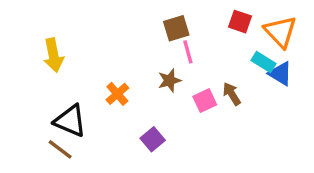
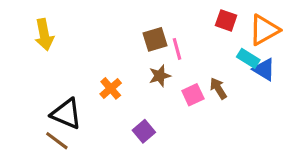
brown square: (176, 28) -> (155, 39), moved
orange triangle: (280, 32) -> (264, 30), turned 44
yellow arrow: (53, 55) -> (44, 35), moved

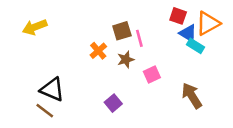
yellow arrow: (44, 35) -> (35, 27), turned 80
blue triangle: (264, 69) -> (188, 33), moved
orange cross: (111, 88) -> (98, 51), moved
brown arrow: (218, 88) -> (192, 96), moved, size x1.5

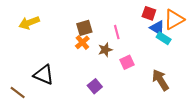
brown square: (122, 31) -> (84, 28), moved
brown line: (45, 111) -> (18, 92), moved

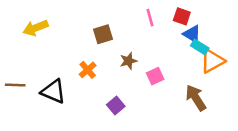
orange triangle: (174, 20) -> (212, 61), moved
pink line: (117, 32) -> (150, 18), moved
orange cross: (82, 42) -> (88, 70), moved
brown line: (18, 92) -> (15, 85), moved, turned -35

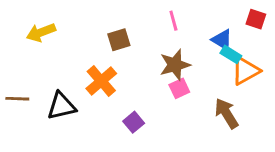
red square: (182, 16) -> (256, 19), moved
brown star: (128, 61) -> (175, 65), moved, size x1.5
orange cross: (88, 70) -> (101, 81), size x1.5
black triangle: (53, 91) -> (61, 106), turned -36

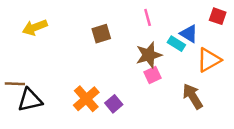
cyan rectangle: (231, 54) -> (176, 44), moved
orange cross: (101, 81) -> (86, 99), moved
black triangle: (61, 106) -> (30, 100), moved

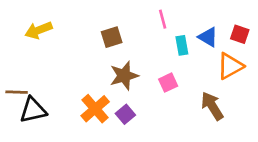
red square: (218, 16) -> (240, 34), moved
cyan rectangle: (176, 44) -> (182, 45), moved, turned 48
brown star: (149, 55) -> (124, 76), moved

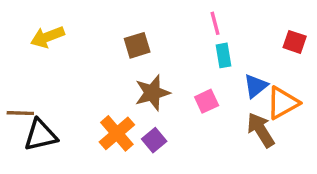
pink line: (163, 19) -> (215, 23), moved
blue triangle: (208, 37) -> (256, 86), moved, turned 50
orange triangle: (230, 66) -> (283, 103), moved

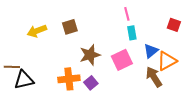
yellow arrow: (47, 37) -> (37, 31), moved
brown square: (137, 45) -> (70, 27), moved
pink square: (207, 101) -> (122, 60), size x1.5
orange cross: (117, 133) -> (69, 79), turned 35

